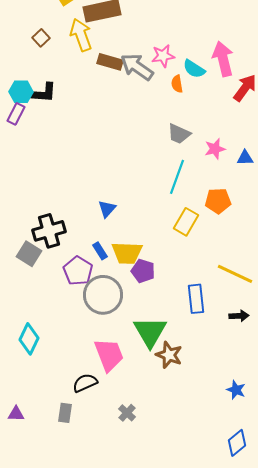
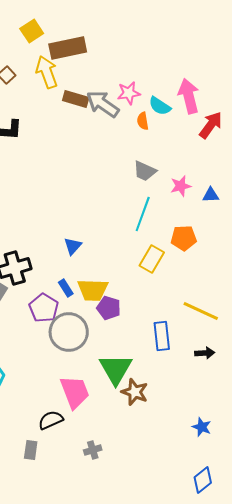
gray cross: (127, 413) -> (93, 450), turned 30

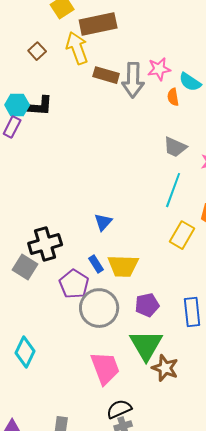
gray arrow: (103, 104) -> (133, 80), turned -124
purple pentagon: (109, 308) -> (147, 305), moved, turned -30
black semicircle: (51, 420) -> (119, 409), moved

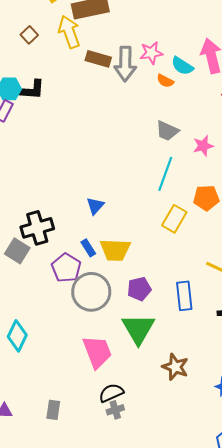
orange semicircle: (173, 97) -> (165, 81), turned -54
brown star: (165, 368) -> (175, 367), moved

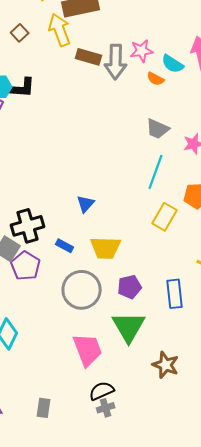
blue rectangle: (88, 248) -> (65, 246), moved, turned -30
purple pentagon: (66, 268) -> (26, 266), moved

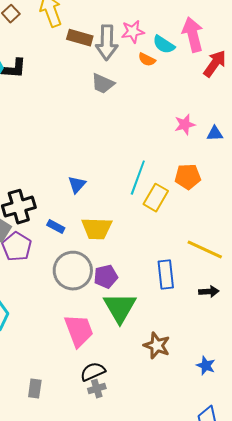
gray trapezoid: (158, 129) -> (103, 84), moved
cyan line: (156, 172) -> (138, 178), moved
purple pentagon: (130, 287) -> (106, 277), moved

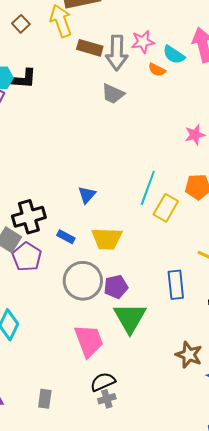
brown star: (157, 346) -> (189, 355), moved

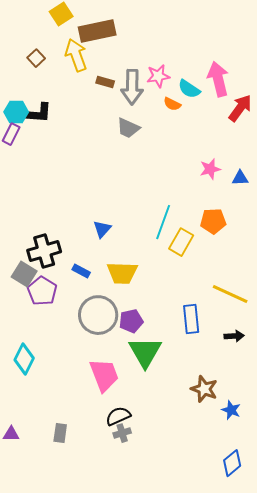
brown rectangle: (90, 48) -> (105, 82), size x0.7

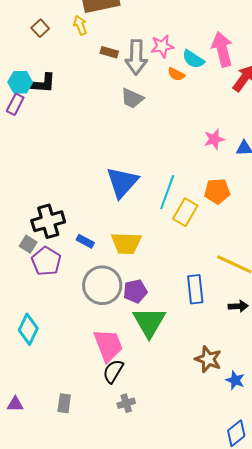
yellow arrow: (76, 55) -> (80, 25), size x0.6
blue triangle: (102, 229) -> (122, 182), moved, size x1.8
gray square: (24, 274) -> (28, 244), size x0.7
black semicircle: (118, 416) -> (113, 371), moved, turned -35

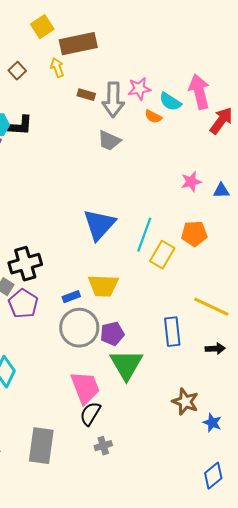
blue rectangle: (85, 241) -> (71, 297), moved, turned -48
gray rectangle: (64, 403) -> (41, 446), size x1.8

